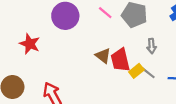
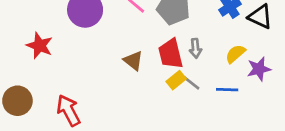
red trapezoid: (120, 60) -> (171, 54), moved

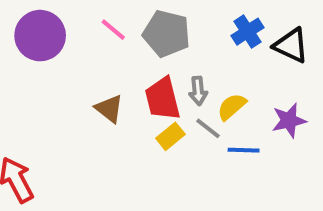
yellow semicircle: (235, 54) -> (232, 107), moved
gray line: (191, 83) -> (208, 128), moved

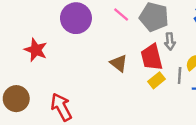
gray arrow: (198, 91) -> (170, 41), moved
gray line: (208, 128) -> (180, 75), turned 56

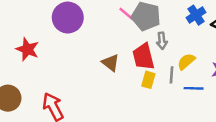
pink line: (121, 14) -> (126, 14), moved
yellow rectangle: (156, 80) -> (148, 80), turned -35

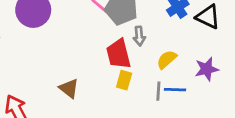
brown triangle: (110, 63) -> (69, 88), moved
gray line: (172, 75) -> (158, 91), moved

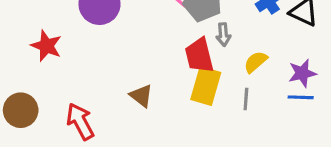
yellow rectangle: (124, 80) -> (206, 86), size x1.6
blue line: (175, 90) -> (301, 97), moved

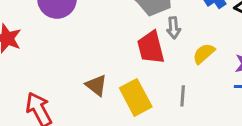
yellow rectangle: (206, 86) -> (136, 97), moved, turned -44
gray line: (246, 99) -> (183, 96), moved

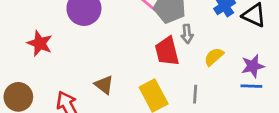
brown triangle: (96, 85) -> (104, 85), moved

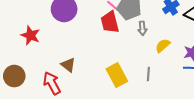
red trapezoid: (167, 51) -> (110, 22), moved
brown triangle: (104, 85) -> (68, 65), moved

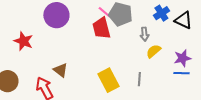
gray arrow: (142, 28) -> (144, 34), moved

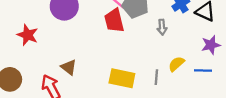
yellow semicircle: (153, 51) -> (176, 64), moved
purple star: (182, 58) -> (211, 45), moved
yellow rectangle: (108, 80) -> (122, 78), turned -50

